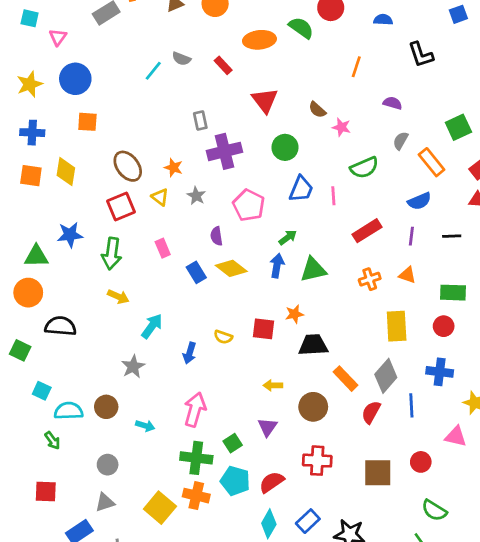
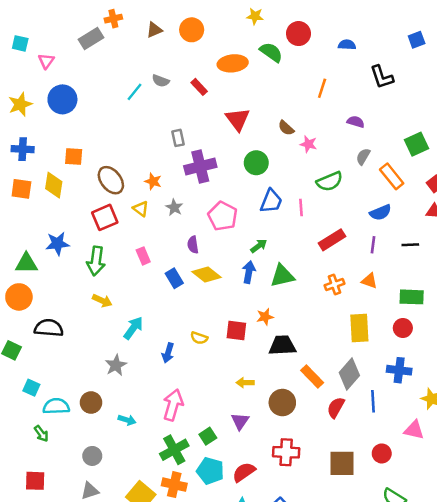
orange square: (87, 122) -> (74, 157), moved
green cross: (196, 458) -> (174, 450), turned -36

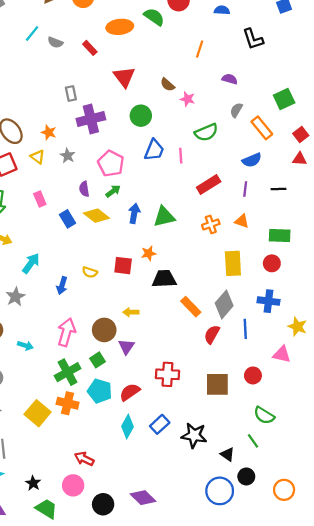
cyan line: (134, 92) -> (32, 34), moved
green arrow: (259, 246) -> (113, 191), moved
brown circle: (282, 403) -> (104, 330), moved

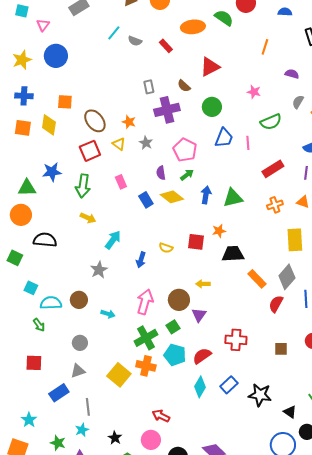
red triangle: (124, 77) -> (210, 67), moved, turned 40
brown semicircle: (167, 85) -> (184, 86), moved
brown square: (217, 384) -> (281, 349), size x0.6

